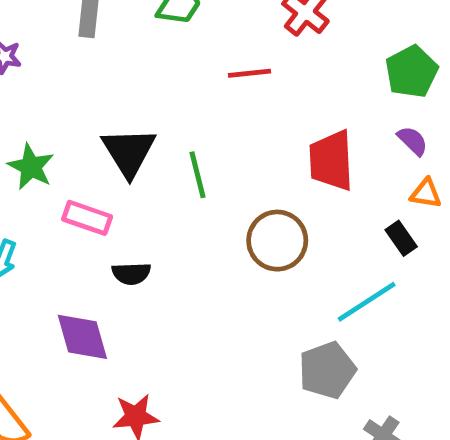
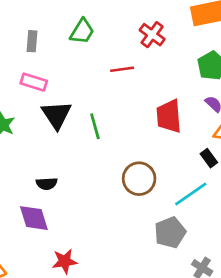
pink rectangle: (87, 218) -> (34, 82), moved
brown circle: (277, 241) -> (139, 179), moved
black semicircle: (131, 273) -> (47, 184), moved

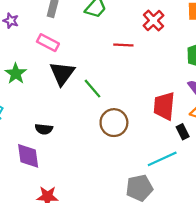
red trapezoid: (169, 116) -> (164, 106), moved
green line: (95, 126) -> (92, 89), turned -35
brown circle: (139, 179) -> (114, 123), moved

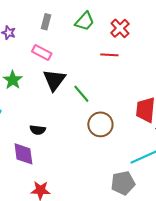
red cross: (153, 21) -> (120, 28), moved

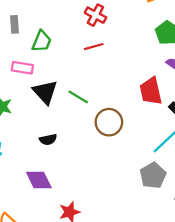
green trapezoid: (85, 21) -> (42, 41), moved
gray rectangle: (46, 22) -> (14, 24), moved
black semicircle: (38, 130) -> (48, 140), moved

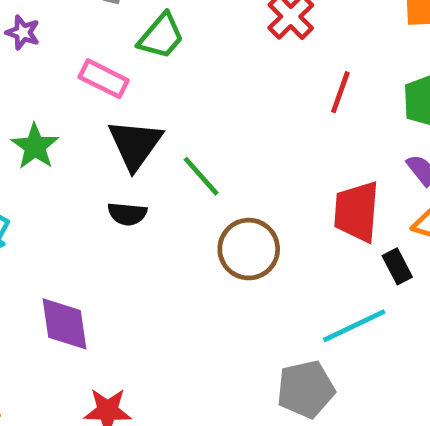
red line: (94, 47) -> (340, 92), moved, turned -72
black semicircle: (48, 140) -> (127, 214), moved

